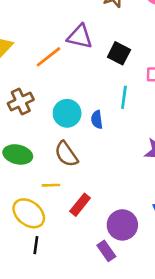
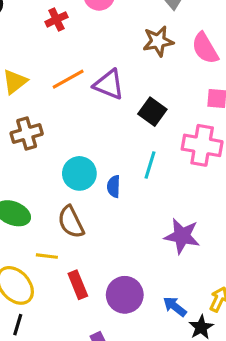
orange line: (49, 57) -> (68, 79), moved
brown cross: (21, 101) -> (27, 133), moved
red rectangle: (80, 205) -> (78, 285), turned -70
purple circle: (122, 225) -> (125, 295), moved

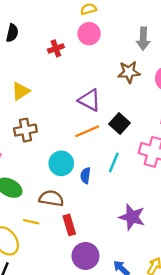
orange line: (68, 79) -> (87, 131), moved
brown semicircle: (71, 222) -> (51, 198), turned 120
red rectangle: (78, 285) -> (69, 225), moved

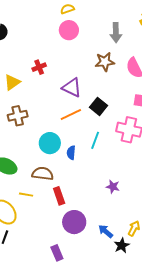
red cross: (56, 48) -> (39, 67), moved
purple star: (132, 217) -> (113, 187), size x0.6

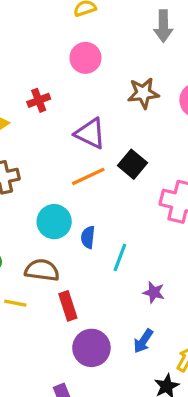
pink circle: (69, 30) -> (85, 58), moved
gray arrow: (116, 33) -> (163, 26), moved
cyan line: (95, 140) -> (120, 258), moved
blue arrow: (106, 231) -> (143, 341), moved, turned -98

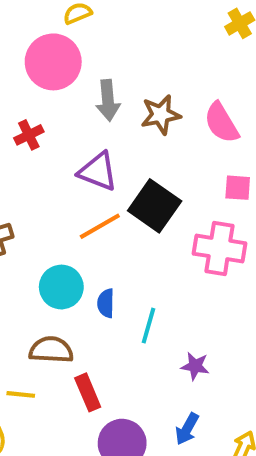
gray arrow: (163, 26) -> (108, 100), moved
pink circle: (85, 58) -> (53, 62), moved, size x1.4
black square: (133, 164) -> (155, 206), size x1.4

